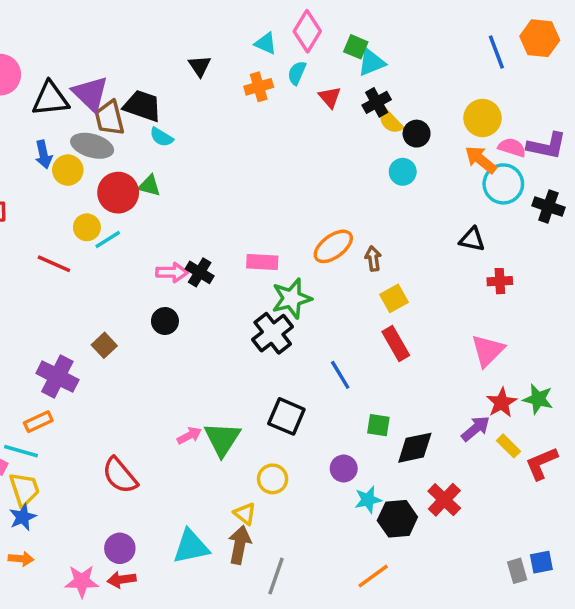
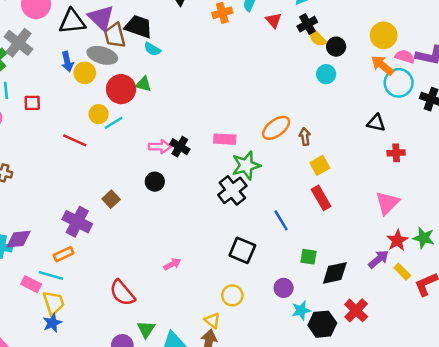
green triangle: (222, 439) -> (146, 329), moved, size x0.7

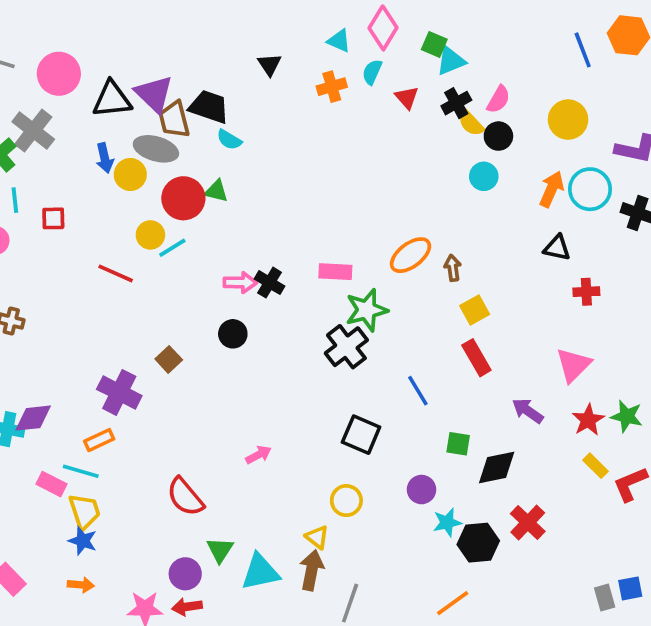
pink semicircle: (405, 57) -> (498, 99), moved, turned 102
orange arrow: (382, 65) -> (552, 189), moved, turned 75
purple arrow: (379, 259) -> (528, 411), moved, turned -105
blue star: (52, 323) -> (83, 541), turned -30

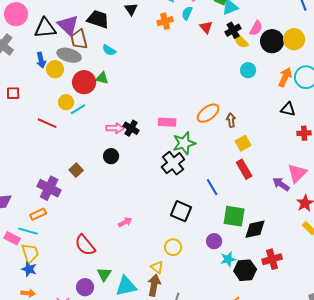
black trapezoid: (209, 107) -> (98, 19), moved
black circle: (498, 136) -> (272, 41), moved, size x1.5
purple arrow: (528, 411) -> (281, 184), moved
green square: (458, 444) -> (234, 216), size x1.6
red cross: (528, 522) -> (272, 259), turned 30

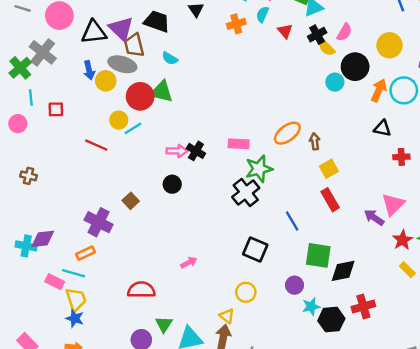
black circle: (272, 41) -> (355, 67), moved
green triangle: (102, 78) -> (162, 92), size x1.5
red semicircle: (85, 245) -> (141, 290), turned 130

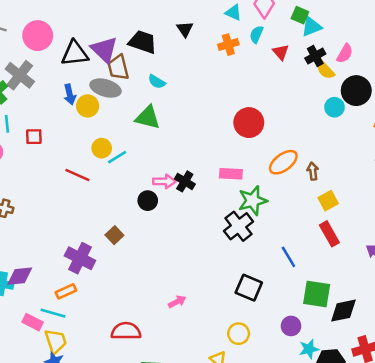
red circle: (140, 96) -> (249, 123), moved
black circle: (172, 184) -> (148, 201), moved

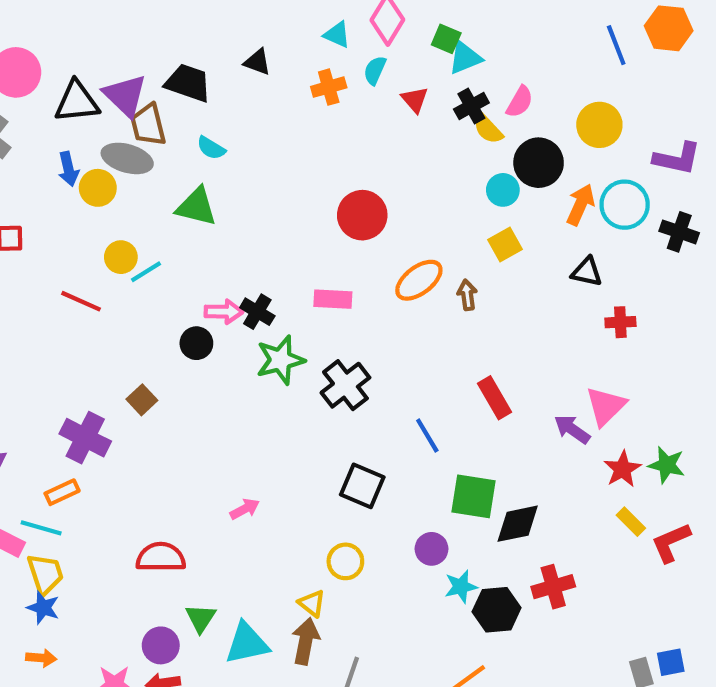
black triangle: (185, 29) -> (257, 62), turned -36
green star: (253, 201) -> (280, 360), moved
yellow square: (328, 201) -> (505, 245), moved

